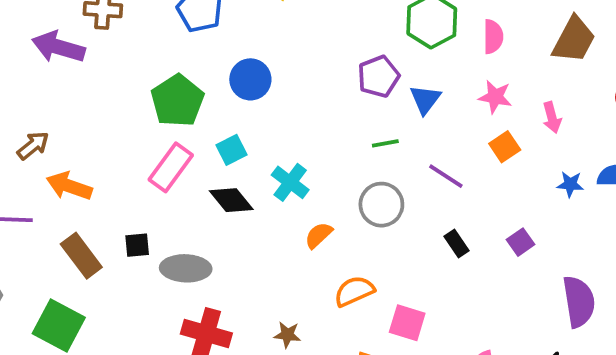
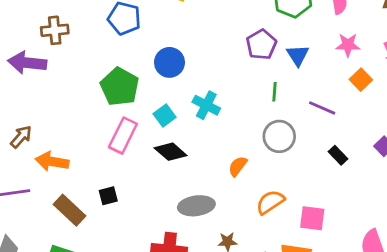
green line: (385, 143) -> (274, 92), turned -66
cyan cross: (290, 182) -> (206, 105), moved
gray ellipse: (186, 268) -> (196, 206), moved

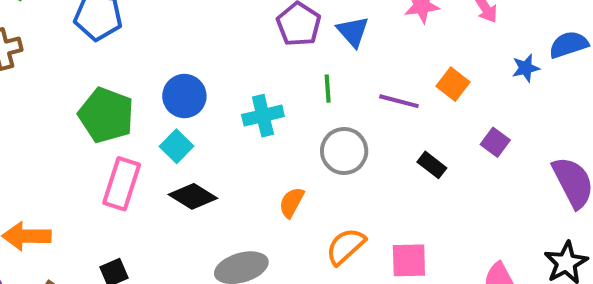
blue circle: (169, 62) -> (184, 96), moved
orange square: (361, 80) -> (453, 84), moved
cyan cross: (206, 105) -> (263, 116), moved, turned -32

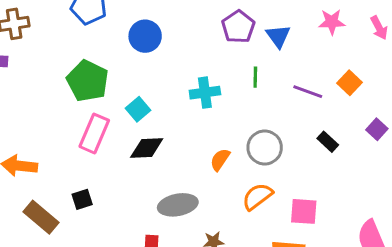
blue circle: (184, 96) -> (145, 36), moved
gray circle: (344, 151) -> (265, 148), moved
black diamond: (193, 196) -> (147, 148), turned -40

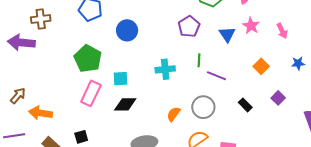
pink star: (332, 22) -> (251, 26), turned 30
blue triangle: (278, 36) -> (227, 34), moved
purple line: (308, 92) -> (216, 76), moved
cyan square: (138, 109) -> (120, 79), turned 35

